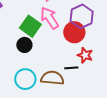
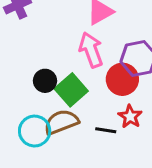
green square: (30, 26) -> (71, 90), moved
brown semicircle: (52, 78) -> (61, 122), moved, turned -40

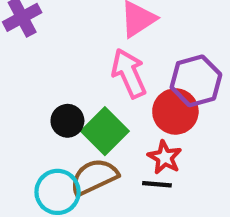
red star: (130, 117) -> (165, 157), moved

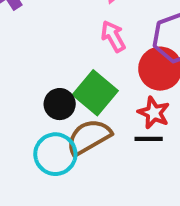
pink arrow: (129, 73) -> (113, 36), size x0.7
black circle: (67, 121) -> (60, 104), moved

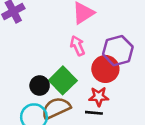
red star: (154, 113) -> (99, 97), turned -30

